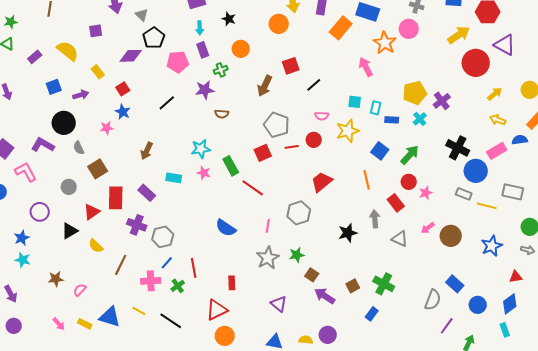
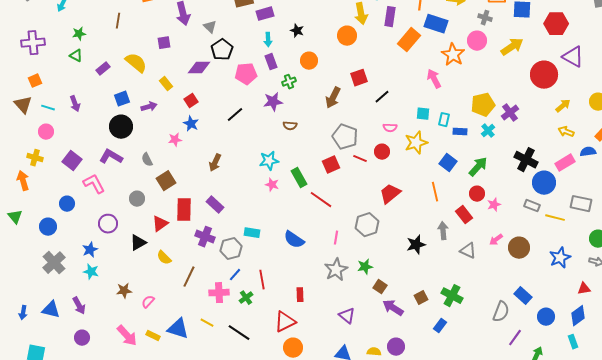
yellow arrow: (459, 35) -> (512, 47), moved
black circle: (64, 123) -> (121, 127), moved
red line: (292, 147) -> (360, 159), turned 32
cyan rectangle: (174, 178) -> (252, 233), moved
pink arrow: (59, 324) -> (127, 336), size x1.6

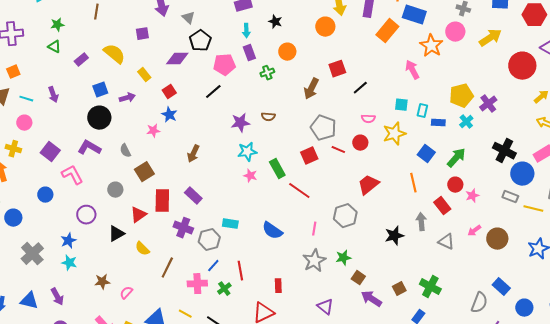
purple star: (273, 102) -> (240, 123), moved
black line: (235, 115) -> (213, 92), moved
blue circle: (48, 227) -> (13, 218), moved

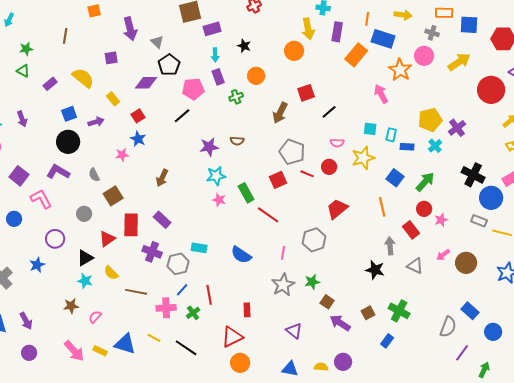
black star: (394, 236) -> (375, 270), moved, turned 30
cyan star: (69, 263) -> (85, 281), moved
brown line: (167, 268) -> (136, 292), turned 75

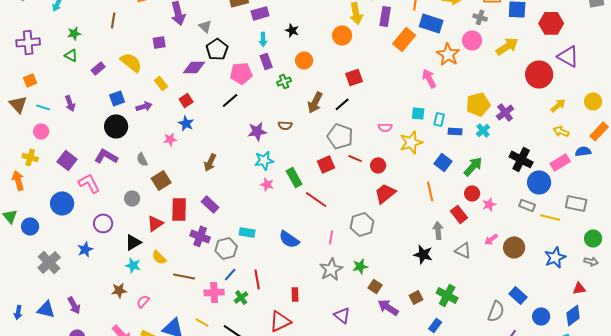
black line: (329, 112) -> (342, 104), moved
brown arrow: (280, 113) -> (315, 102), moved
red circle: (329, 167) -> (378, 165), moved
blue circle: (14, 219) -> (62, 203), size x1.5

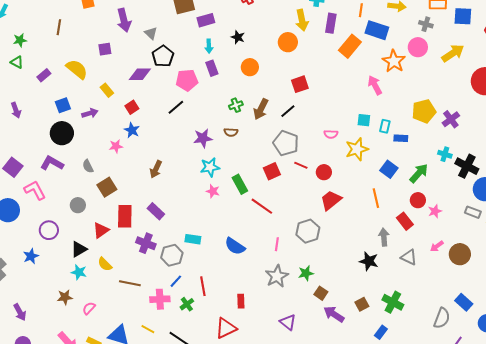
green cross: (284, 81) -> (236, 105), moved
cyan cross: (483, 130) -> (445, 154), moved, turned -32

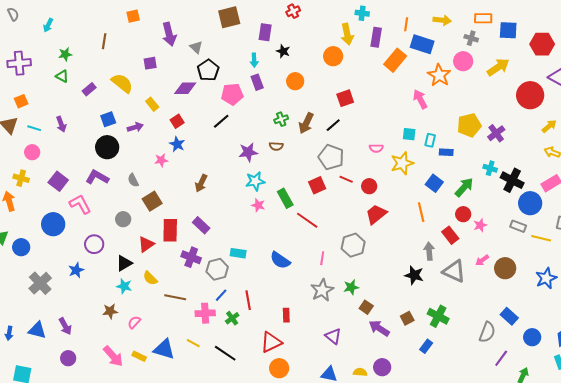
purple rectangle: (206, 20) -> (265, 32), moved, turned -66
gray triangle: (409, 257) -> (454, 271), size x1.4

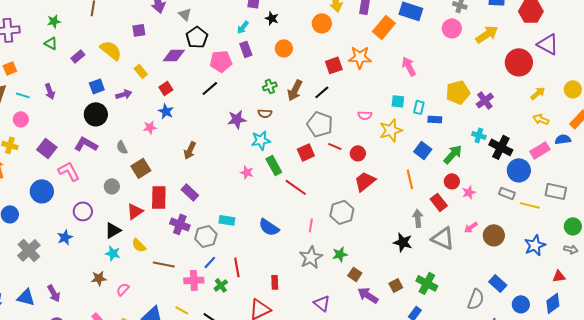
cyan arrow: (254, 60) -> (243, 27), turned 40
orange star: (439, 75) -> (360, 57), moved, turned -30
cyan star: (255, 181) -> (261, 140), moved

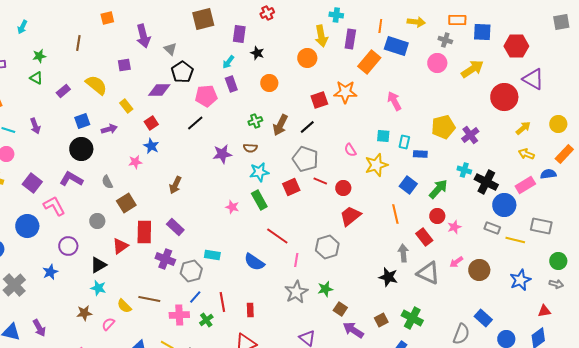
pink semicircle: (365, 115) -> (350, 150), turned 56
cyan star: (261, 140) -> (259, 172), moved
red line: (296, 187) -> (277, 236), moved
yellow semicircle: (139, 245) -> (124, 306), moved
red rectangle: (275, 282) -> (250, 310), moved

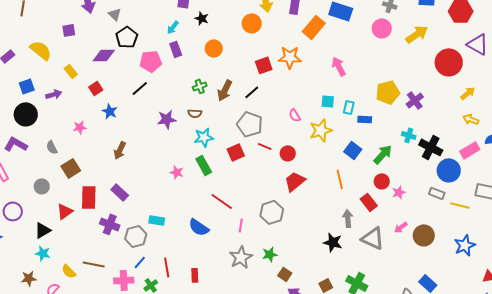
blue star: (151, 146) -> (110, 111), moved

